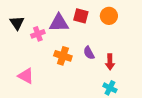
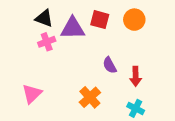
black triangle: (17, 23) -> (44, 18), moved, turned -35
orange cross: (63, 56) -> (90, 97), moved, turned 30
pink triangle: (26, 76) -> (32, 94), turned 48

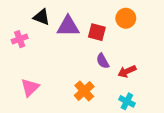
red square: (100, 20) -> (97, 32), moved
pink cross: (47, 42) -> (20, 39), moved
red arrow: (136, 76) -> (127, 71), turned 66

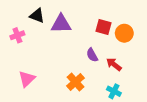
orange circle: (126, 18) -> (124, 33), moved
red square: (97, 32) -> (104, 27), moved
red arrow: (127, 71) -> (114, 64), turned 63

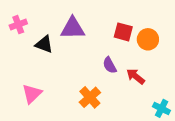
black triangle: (37, 16) -> (44, 44), moved
pink cross: (17, 35) -> (18, 25), moved
cyan cross: (114, 91) -> (161, 108), moved

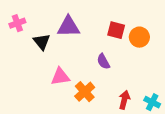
black triangle: (44, 44) -> (42, 42), turned 30
red arrow: (136, 76) -> (124, 100), moved, turned 66
pink triangle: (32, 94) -> (60, 77), moved, turned 36

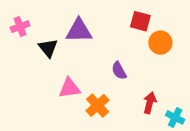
red square: (116, 30) -> (140, 21), moved
red arrow: (124, 100) -> (150, 103), moved

